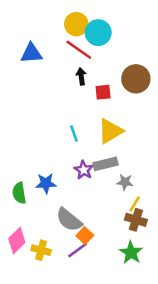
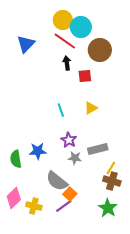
blue triangle: (31, 53) -> (26, 44), turned -42
brown circle: (136, 79) -> (100, 50), moved
yellow triangle: (110, 131) -> (91, 108), size x0.6
gray rectangle: (105, 164) -> (98, 149), moved
gray star: (125, 182) -> (75, 158), moved

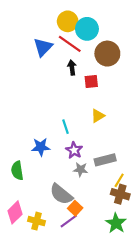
blue triangle: (26, 44) -> (43, 47), moved
cyan line: (61, 110) -> (65, 127), moved
blue star: (38, 151) -> (41, 147), moved

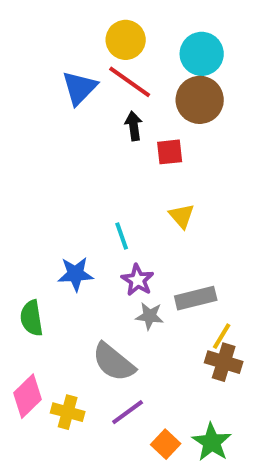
cyan circle: (87, 29) -> (202, 54), moved
yellow triangle: (98, 116) -> (182, 216), turned -40
orange square: (75, 208) -> (166, 444), moved
green star: (116, 223) -> (212, 442), moved

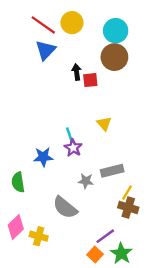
red line: (130, 82) -> (43, 25), moved
red square: (170, 152) -> (90, 80), moved
purple star: (138, 280) -> (73, 148), moved
purple line: (128, 412) -> (105, 236), moved

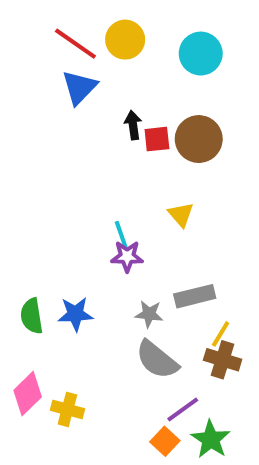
brown circle: (114, 57) -> (199, 139), moved
purple star: (73, 148) -> (127, 256), turned -30
blue star: (43, 157) -> (75, 314), moved
gray semicircle: (65, 207) -> (157, 360), moved

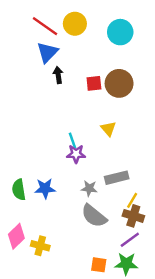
black arrow: (133, 125) -> (58, 75), moved
purple line: (183, 409) -> (130, 240), moved
green star: (211, 439) -> (126, 264), turned -30
orange square: (165, 441) -> (99, 265), turned -35

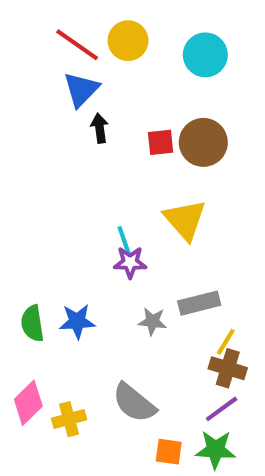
yellow triangle: (108, 129) -> (185, 220), size x1.6
gray semicircle: (94, 216) -> (134, 403), moved
yellow cross: (40, 246) -> (69, 419), turned -30

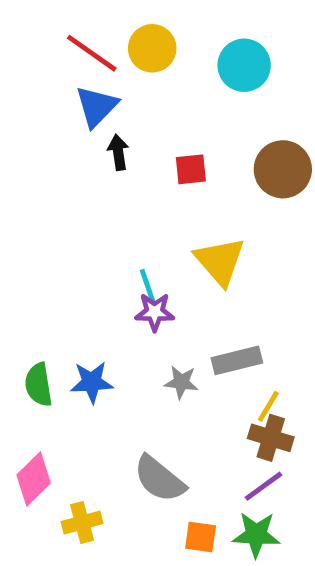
brown circle: (203, 142) -> (283, 169), moved
yellow cross: (69, 419) -> (82, 523), moved

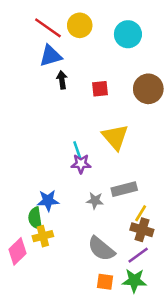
blue triangle: (97, 106) -> (51, 56), turned 30
green semicircle: (38, 385) -> (35, 218), moved
gray semicircle: (159, 479) -> (101, 249), moved
yellow cross: (82, 523) -> (43, 236), moved

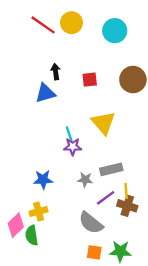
blue triangle: (51, 56) -> (45, 93), moved
yellow line: (141, 213) -> (126, 191), turned -35
green semicircle: (35, 218) -> (32, 235), moved
purple line: (138, 255) -> (106, 198), moved

